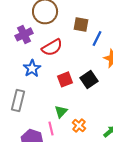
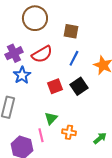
purple cross: (24, 34) -> (14, 53), moved
blue line: (97, 38) -> (74, 58), moved
orange cross: (79, 125) -> (69, 132), turned -32

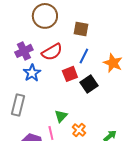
red square: (55, 86) -> (70, 74), moved
orange cross: (69, 132) -> (79, 130), turned 32

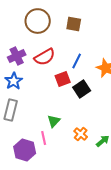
brown square: (81, 29) -> (74, 24), moved
blue star: (32, 73) -> (14, 81), moved
orange cross: (79, 130) -> (81, 134), moved

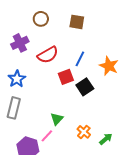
brown circle: (38, 21) -> (41, 19), size x0.6
purple cross: (17, 56) -> (20, 43), moved
pink line: (44, 138) -> (47, 136), turned 56

